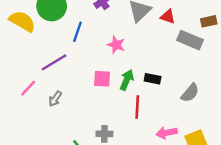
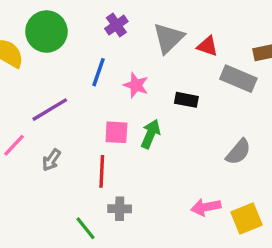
blue line: (77, 32) -> (99, 72), moved
black rectangle: (153, 79) -> (186, 100), moved
red line: (137, 107) -> (102, 171), moved

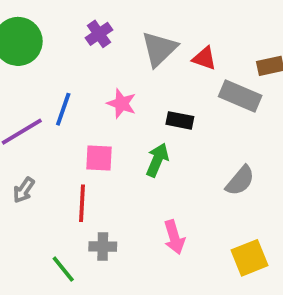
blue line: (99, 72) -> (63, 109), moved
green arrow: (151, 134) -> (157, 160), moved
pink arrow: (206, 207) -> (174, 237), moved, turned -96

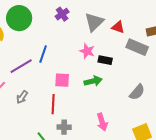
pink star: (122, 104) -> (87, 51), moved
green arrow: (157, 160) -> (93, 81), turned 54

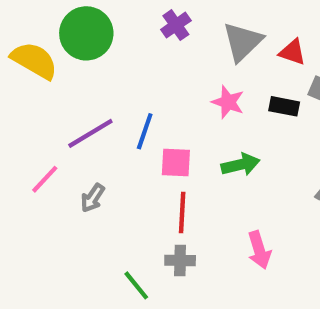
blue line: (43, 54) -> (145, 131), moved
black rectangle: (105, 60) -> (284, 106), moved
red line: (53, 104) -> (182, 213), moved

